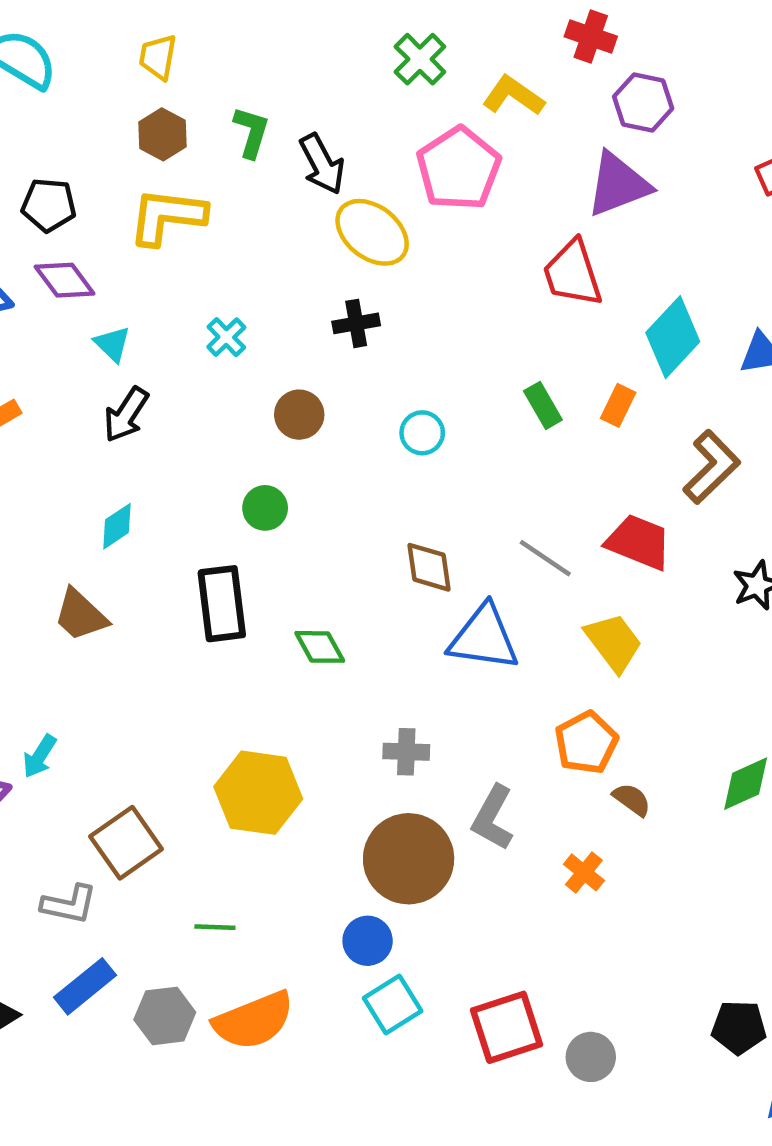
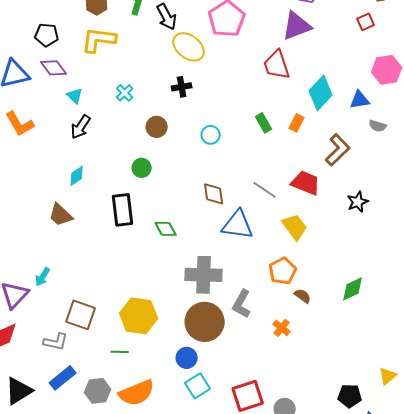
gray cross: (406, 752) -> (204, 275), size x1.8
yellow hexagon: (258, 793) -> (139, 316), moved
brown square: (126, 843) -> (81, 315), turned -36

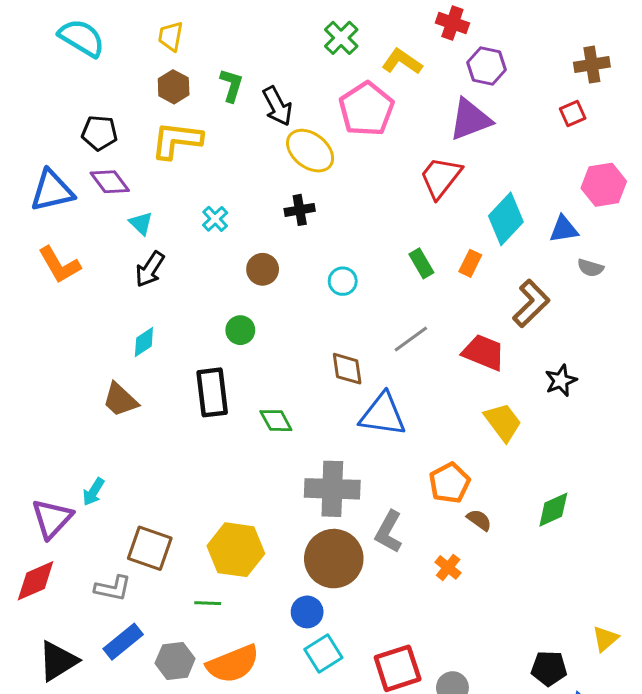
red trapezoid: (277, 65) -> (441, 177), turned 56
gray line: (265, 190) -> (411, 339), moved, turned -70
yellow trapezoid: (295, 227) -> (503, 422), moved

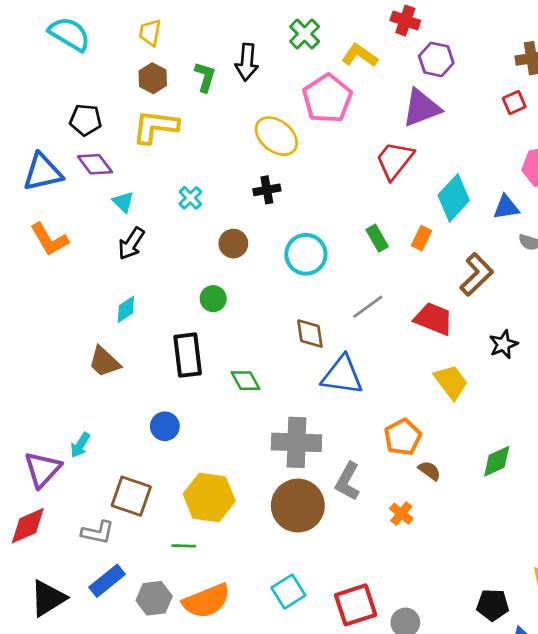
black arrow: (277, 106) -> (247, 62), moved, turned 33
cyan circle: (343, 281) -> (306, 254), size x1.6
blue circle: (307, 612) -> (165, 426), moved

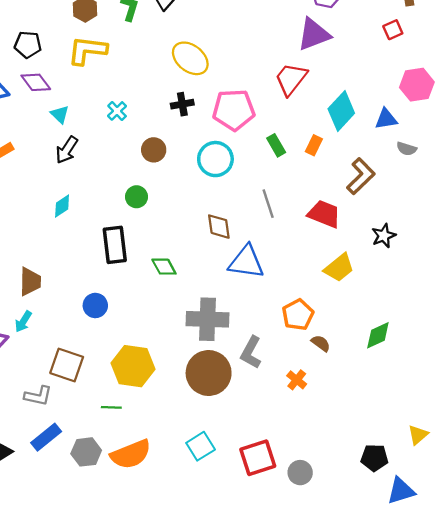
pink pentagon: (327, 98) -> (234, 110), moved, turned 30
gray line: (368, 307) -> (268, 204), turned -72
brown trapezoid: (104, 362) -> (30, 281), moved, turned -132
yellow trapezoid: (451, 382) -> (339, 268), turned 88

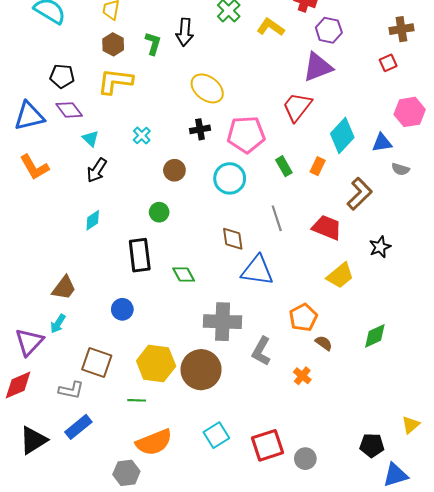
brown trapezoid: (30, 281) -> (64, 288), turned 36
brown circle: (209, 373) -> (201, 370), moved
gray hexagon: (86, 452) -> (126, 473), moved

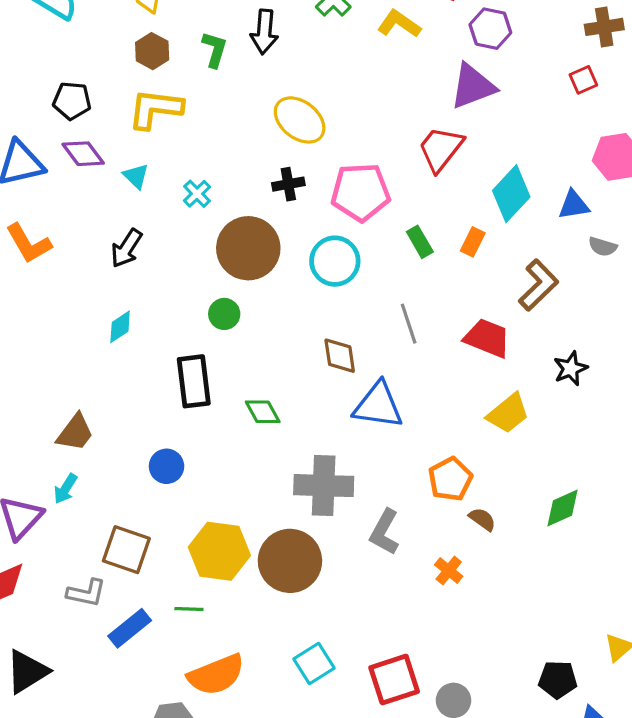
cyan triangle: (91, 139) -> (136, 176), moved
brown circle: (174, 170) -> (248, 248), size x1.8
blue rectangle: (78, 427) -> (130, 628), moved

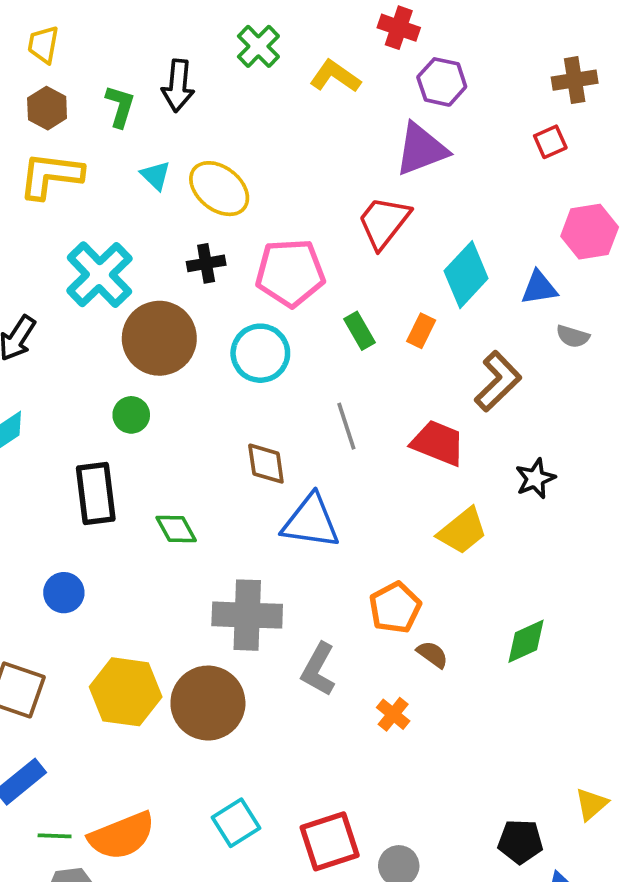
cyan triangle: (136, 176) -> (156, 175), moved
cyan cross: (197, 194) -> (99, 275), size x2.0
green line: (189, 609) -> (55, 836), moved

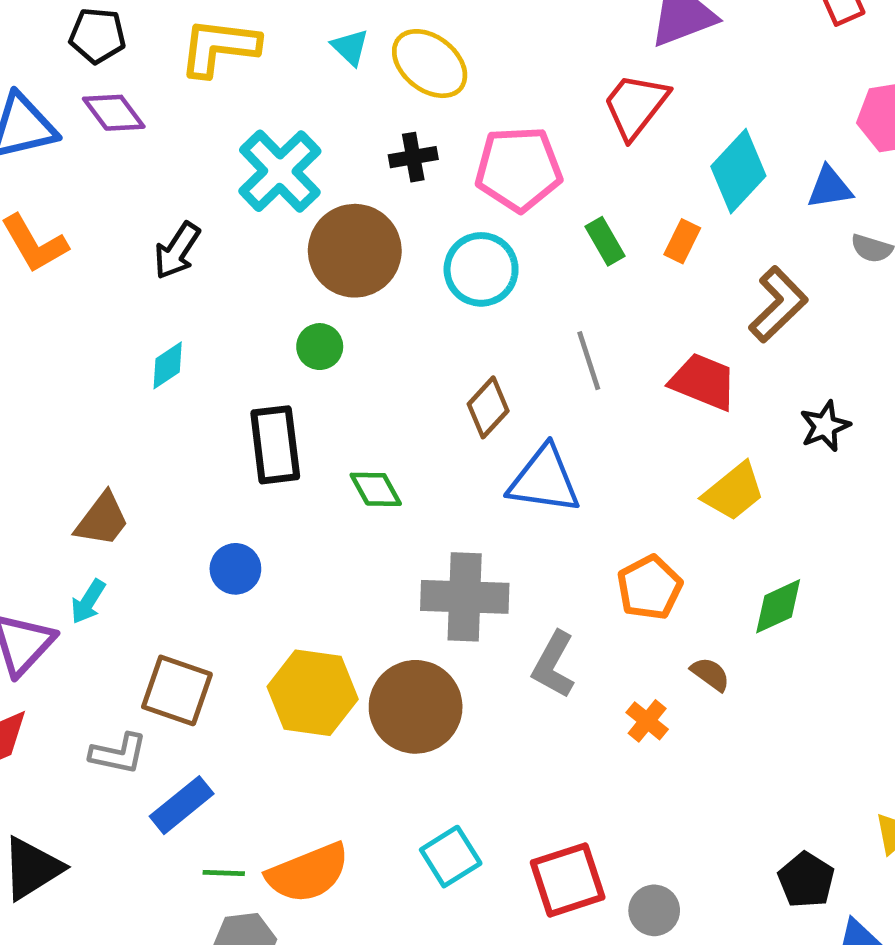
brown diamond: (266, 464) -> (488, 407), turned 51
green diamond: (526, 641) -> (778, 606), moved
brown semicircle: (432, 654) -> (710, 674), moved
black pentagon: (520, 841) -> (806, 880), turned 30

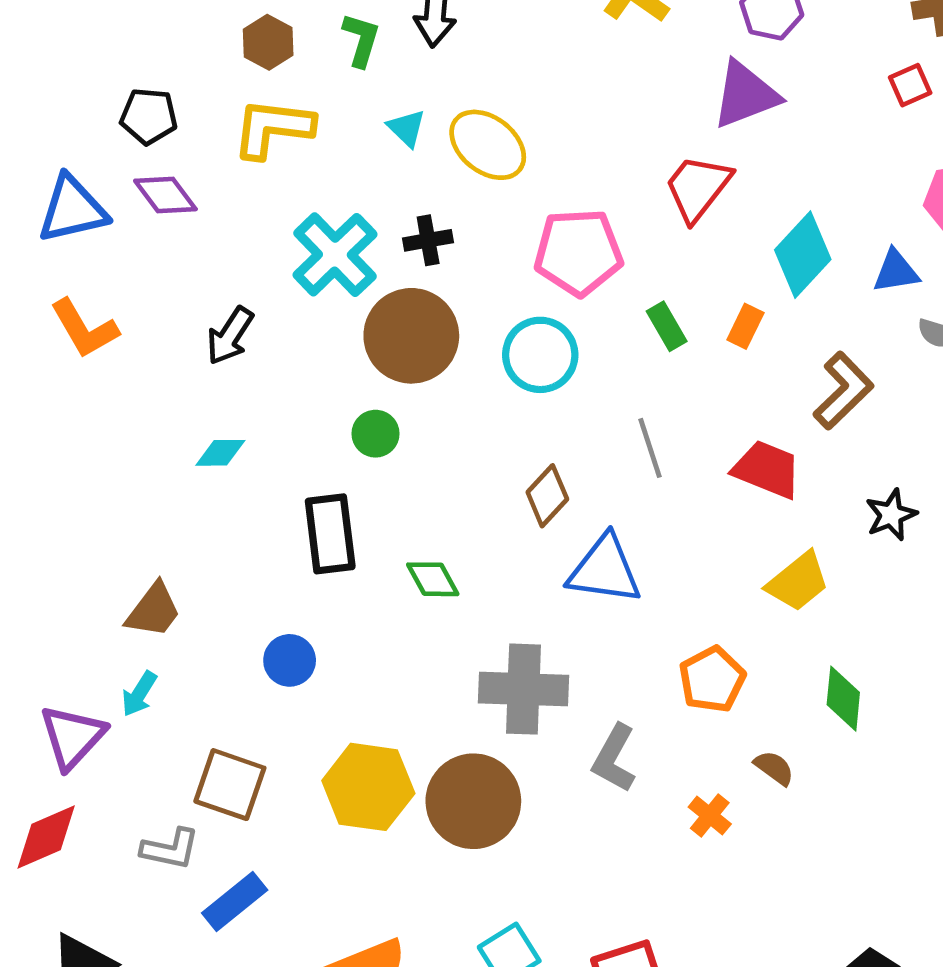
black cross: (413, 157) -> (428, 240), moved
cyan diamond: (168, 365) -> (220, 453), turned 33
green diamond: (778, 606) -> (843, 699), turned -60

